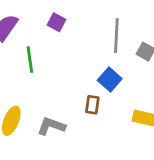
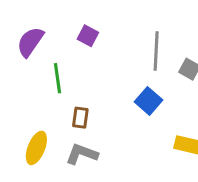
brown rectangle: (92, 105) -> (80, 118), moved

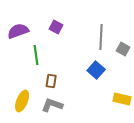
purple semicircle: (30, 42) -> (18, 31), turned 35

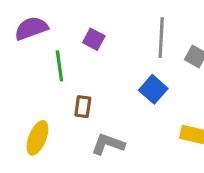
purple square: (56, 27) -> (94, 39), moved
gray L-shape: (52, 105) -> (108, 144), moved

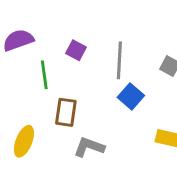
gray line: (161, 38) -> (119, 60), moved
brown rectangle: (83, 107) -> (66, 112), size x1.4

